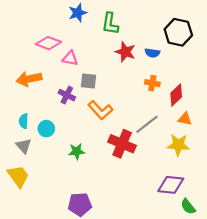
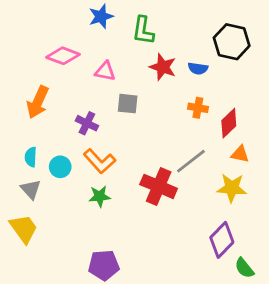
pink triangle: (70, 58) -> (105, 71), moved
orange arrow: (29, 79) -> (38, 102), turned -55
gray square: (89, 81) -> (128, 104), moved
orange L-shape: (100, 110) -> (100, 161), moved
purple diamond: (171, 185) -> (222, 240), turned -52

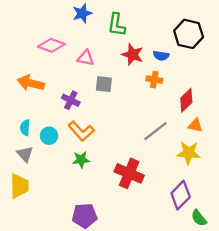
orange arrow: (38, 102) -> (31, 83), turned 80
orange cross: (198, 108) -> (154, 80), moved
red cross: (159, 186) -> (129, 173), moved
yellow trapezoid: (24, 229) -> (19, 186), turned 35

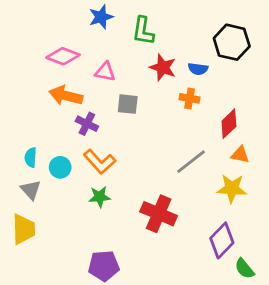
orange arrow: (31, 83) -> (66, 96), moved

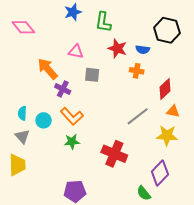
pink diamond: (63, 56) -> (23, 27), moved, turned 30
orange arrow: (66, 96) -> (48, 69), turned 35
green semicircle: (244, 269) -> (144, 193), moved

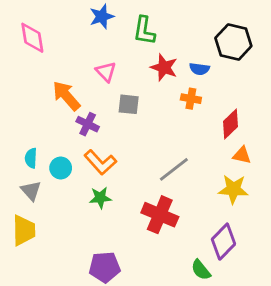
pink diamond: (23, 27) -> (32, 38), turned 30
pink triangle: (76, 52) -> (106, 72), turned 35
gray line: (138, 116) -> (174, 169), moved

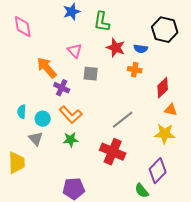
gray triangle: (31, 191) -> (36, 139), moved

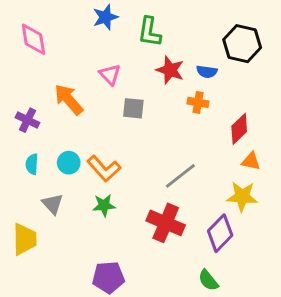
purple cross: (62, 88) -> (28, 120), moved
cyan circle: (43, 119) -> (69, 163), moved
purple diamond: (158, 171) -> (220, 233), moved

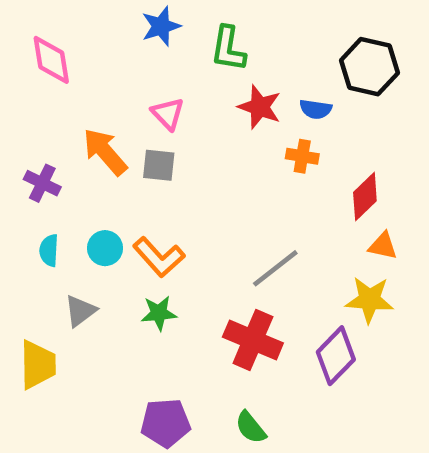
gray square: (133, 108) -> (159, 165), moved
gray triangle: (53, 204) -> (80, 311), turned 35
green semicircle: (208, 280) -> (251, 427), moved

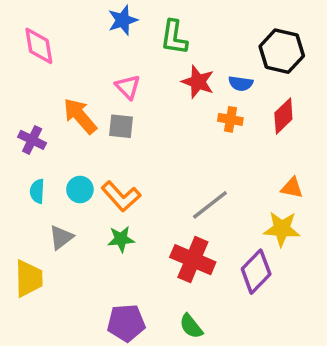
red diamond: (365, 197) -> (283, 116), moved

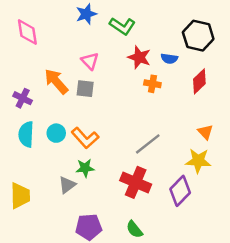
green L-shape: (174, 37) -> (122, 26), turned -65
orange cross: (230, 119) -> (152, 84), moved
orange triangle: (292, 188) -> (205, 132), turned 35
cyan semicircle: (37, 191) -> (26, 134), size x1.5
gray triangle: (61, 237) -> (67, 185), moved

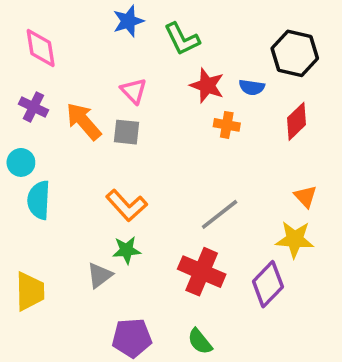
green L-shape: (122, 26) -> (182, 39), turned 30
purple cross: (23, 98) -> (33, 107), moved
cyan circle: (56, 133) -> (21, 162), moved

